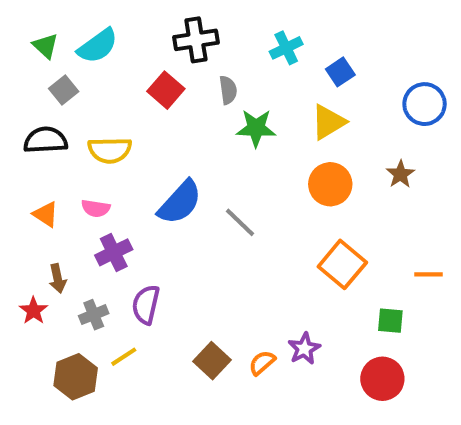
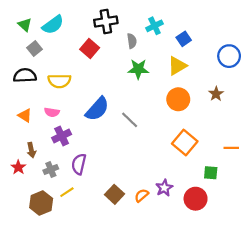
gray semicircle: (228, 90) -> (132, 41), moved
red circle: (382, 379) -> (196, 199), moved

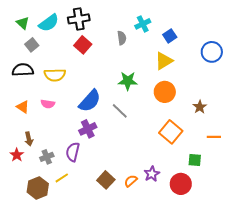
black cross: (106, 21) -> (79, 19), moved
green star: (138, 69) -> (128, 81), moved
brown star: (216, 94) -> (200, 107), moved
purple cross: (62, 136) -> (88, 129), moved

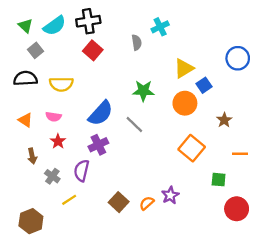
blue square: (170, 36) -> (204, 85), moved
red star: (17, 155) -> (58, 141), moved
gray cross: (47, 157) -> (52, 176), turned -32
red circle: (181, 184) -> (237, 209), moved
brown hexagon: (38, 188) -> (31, 221), moved

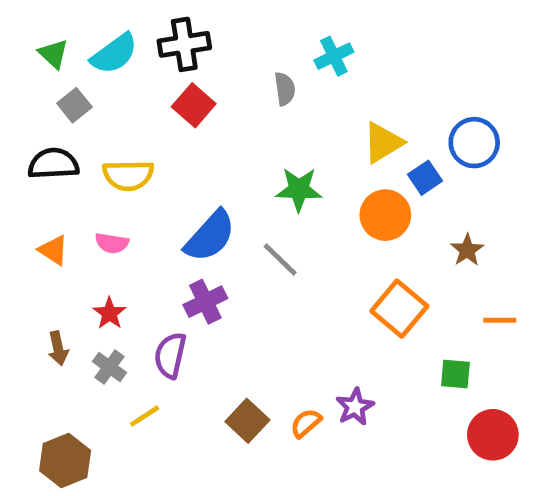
blue circle: (238, 58) -> (474, 143), moved
red star: (58, 141) -> (109, 313), moved
brown arrow: (32, 156) -> (58, 348), moved

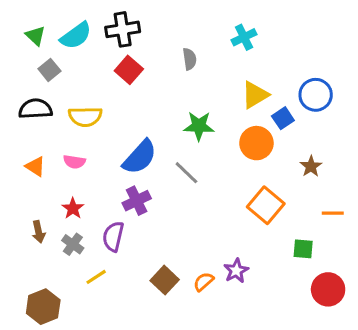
cyan cross: (334, 56) -> (244, 37), moved

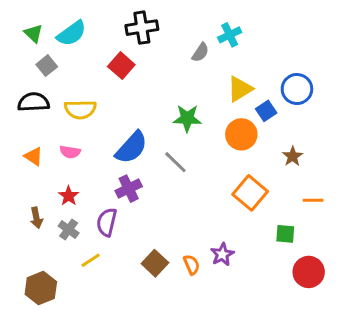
black cross: (123, 29) -> (142, 28), moved
gray semicircle: (190, 59) -> (200, 52), moved, turned 42
orange semicircle: (204, 282) -> (192, 265), turned 108

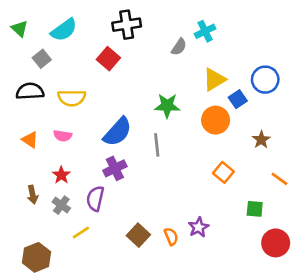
green triangle: (33, 33) -> (19, 29), moved
gray line: (175, 162) -> (157, 145), turned 40
orange square: (250, 193) -> (223, 172), size x0.7
orange line: (313, 200) -> (280, 179), turned 36

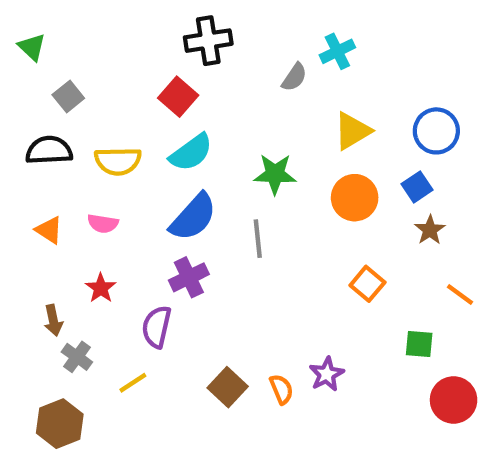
cyan semicircle: (64, 30) -> (191, 152), moved
blue square: (238, 99) -> (417, 187), moved
gray cross: (61, 205) -> (77, 357), moved

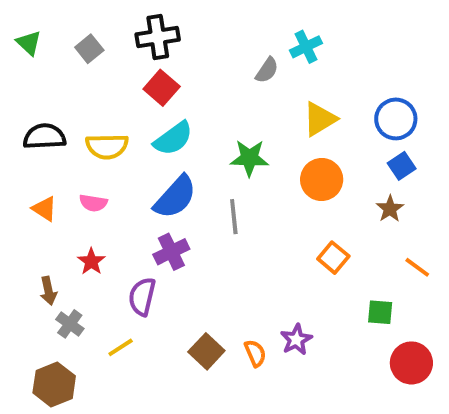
black cross: (208, 41) -> (158, 37), moved
gray square: (68, 97) -> (89, 49), moved
blue square: (417, 187) -> (402, 166), moved

